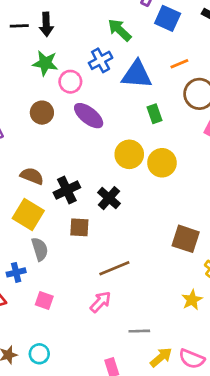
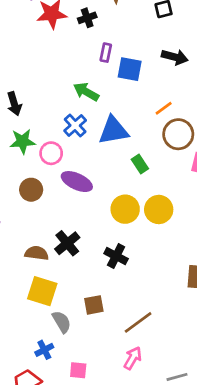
orange line: (179, 64) -> (164, 108), moved
black cross: (67, 190) -> (67, 243), moved
brown square: (79, 227) -> (94, 305), moved

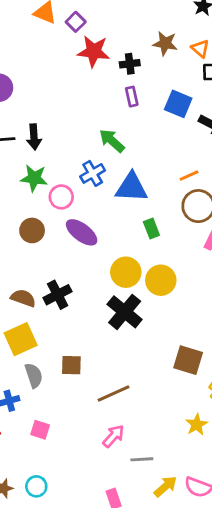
purple rectangle: (106, 53) -> (132, 97), moved, turned -36
blue square: (130, 69) -> (178, 104), moved
black cross: (116, 256) -> (125, 312), moved, size x1.4
yellow square: (42, 291) -> (21, 339), turned 36
pink arrow: (133, 358) -> (113, 436), moved

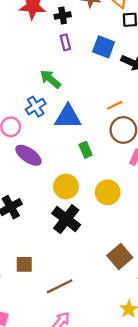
yellow circle: (161, 280) -> (108, 192), moved
brown square: (188, 360) -> (120, 257), turned 35

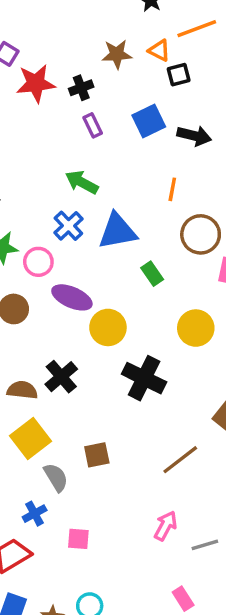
blue square: (104, 47) -> (149, 121), turned -35
orange line: (115, 105) -> (172, 189), moved, turned -42
yellow circle: (66, 187) -> (108, 327), moved
brown line: (60, 286) -> (180, 460), moved

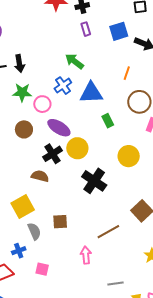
black cross: (61, 377) -> (53, 154), moved
brown semicircle: (22, 390) -> (40, 176), moved
pink arrow: (166, 526) -> (86, 255), moved, turned -42

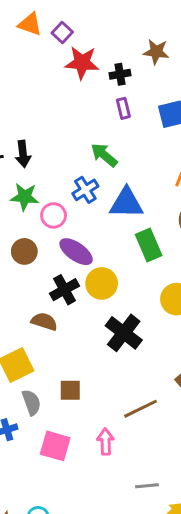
green rectangle: (108, 121) -> (149, 245), size x1.5
pink square: (42, 269) -> (55, 446), moved, size x1.5

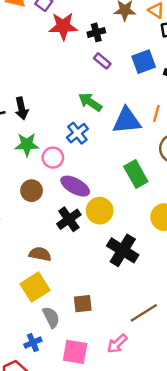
purple rectangle: (123, 108) -> (102, 61), turned -30
blue triangle: (126, 203) -> (127, 121), moved
brown semicircle: (44, 322) -> (40, 254), moved
pink arrow: (106, 442) -> (117, 344), turned -125

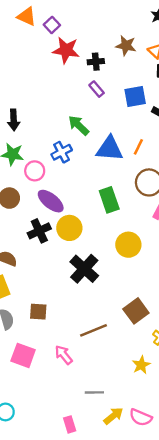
pink arrow: (117, 344) -> (64, 355), turned 84

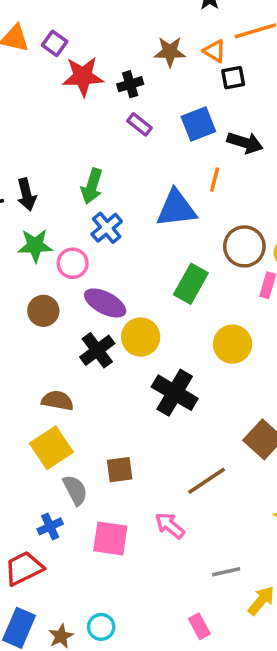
green arrow: (79, 125) -> (92, 186), moved, turned -105
orange line: (138, 147) -> (215, 180), moved
green rectangle: (109, 200) -> (191, 284), turned 60

